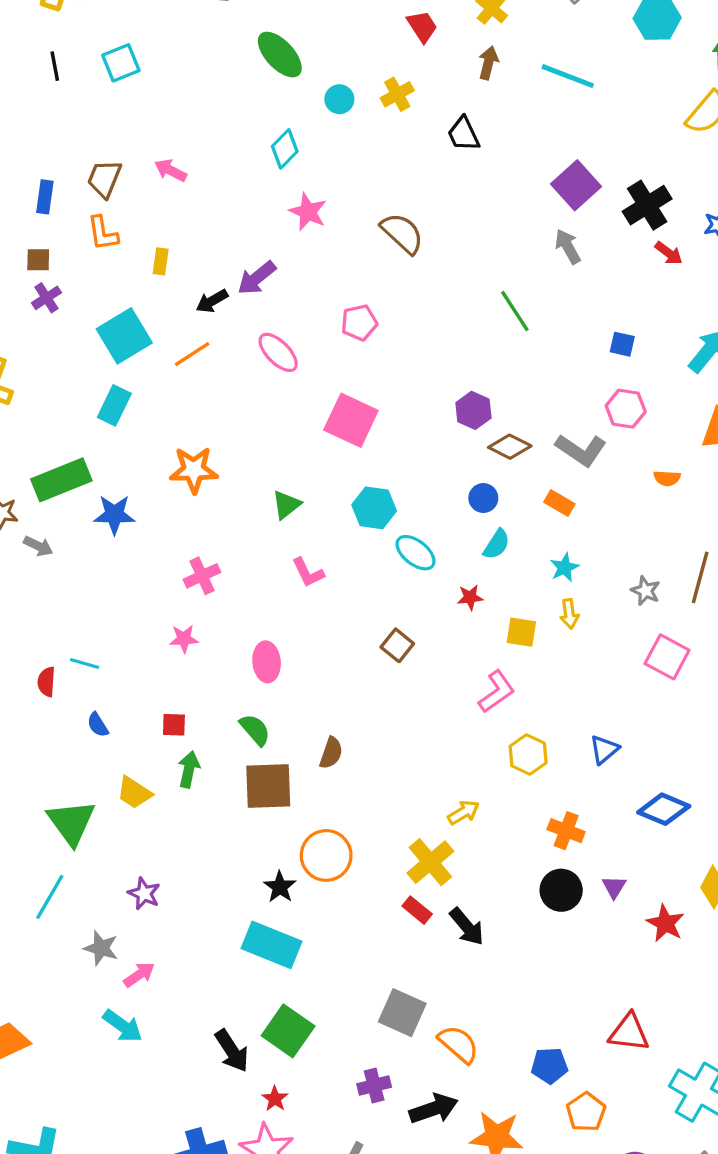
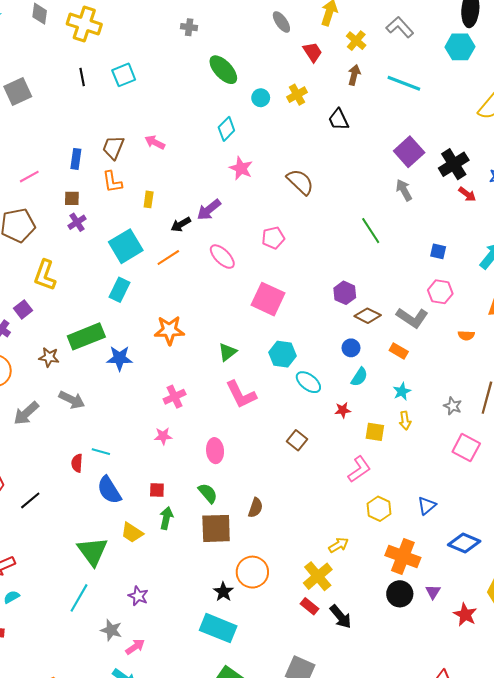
gray arrow: (38, 546) -> (72, 400), moved, size x1.4
pink L-shape: (308, 572) -> (241, 395), size x1.5
blue semicircle: (98, 725) -> (109, 490), size x1.8
orange cross: (566, 831) -> (403, 556), size x1.5

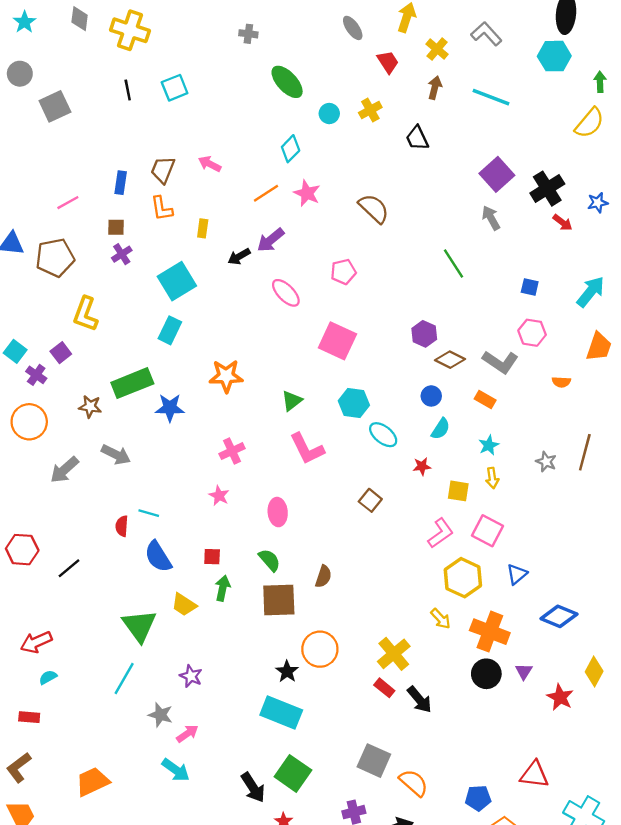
orange line: (168, 258) -> (266, 193), moved
pink star: (163, 436) -> (219, 496), turned 30
pink square: (466, 448) -> (487, 531), moved
yellow hexagon: (379, 509) -> (463, 578), size x1.4
yellow arrow: (339, 545) -> (441, 619), moved, turned 78

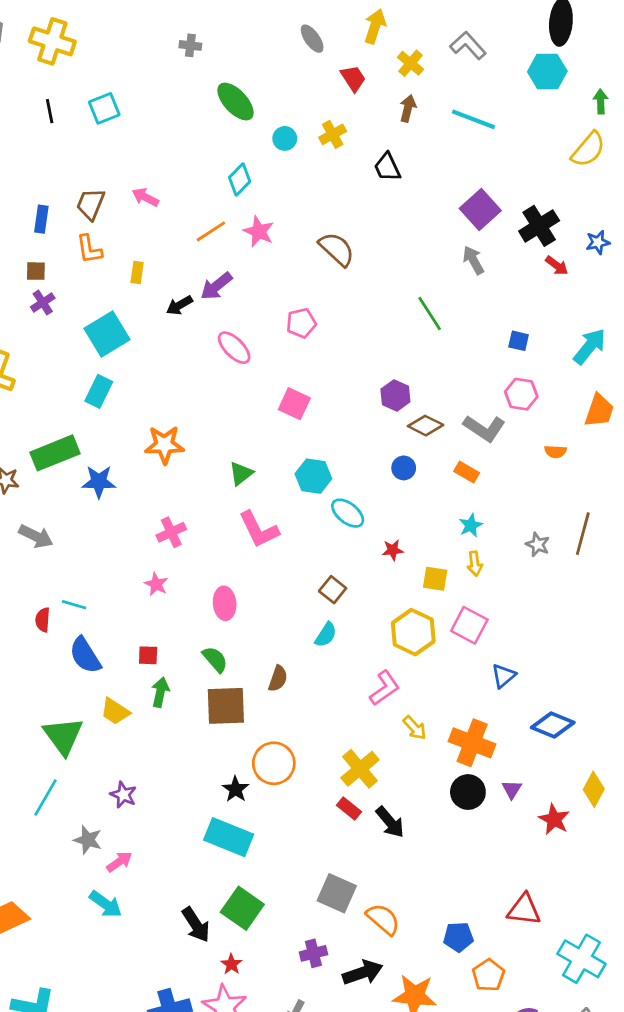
pink square: (337, 341) -> (294, 404), size x0.7
cyan semicircle: (441, 429) -> (326, 635), moved
pink L-shape: (441, 533) -> (385, 688), moved
yellow hexagon: (463, 578) -> (413, 632), moved

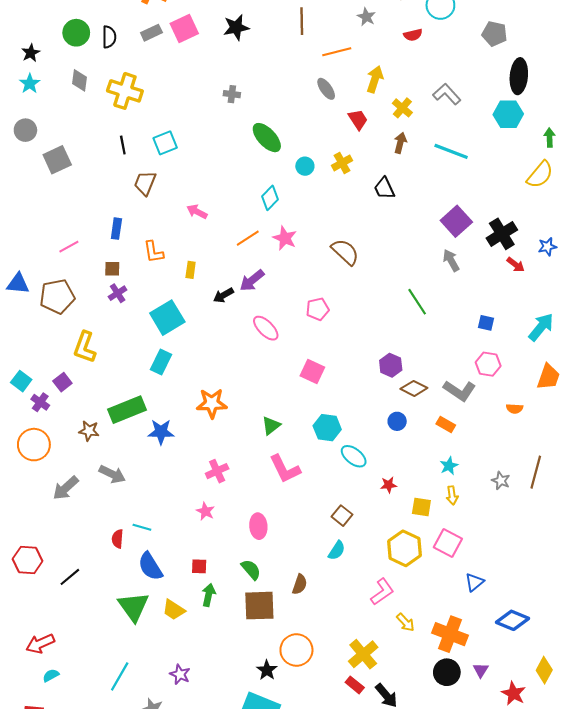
brown trapezoid: (91, 204) -> (145, 183), moved
green triangle: (63, 736) -> (133, 607), moved

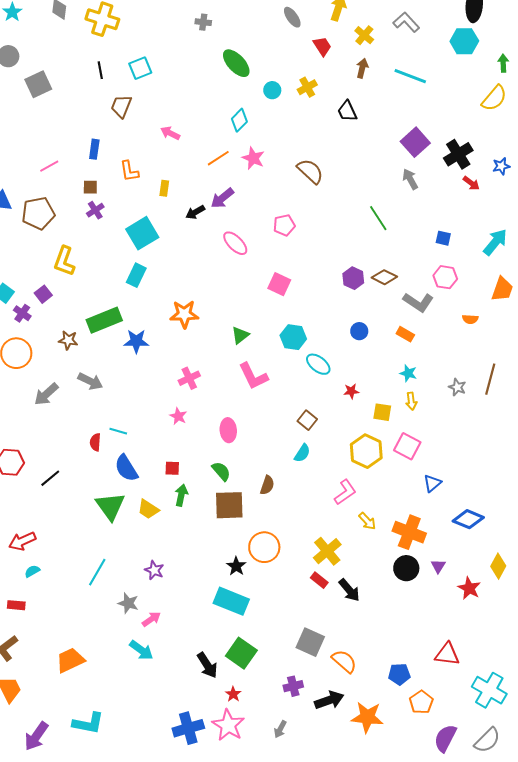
brown diamond: (414, 388) -> (384, 277), moved
cyan star: (449, 466) -> (408, 373), turned -30

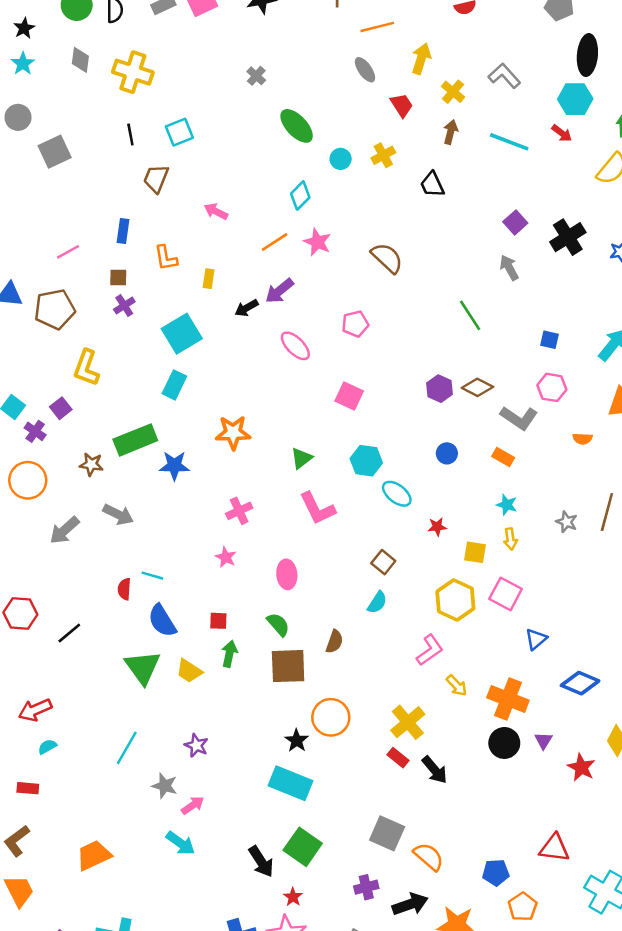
gray cross: (203, 22) -> (256, 76), turned 35
purple square: (415, 142) -> (515, 222), size x0.7
red arrow: (471, 183) -> (562, 133), moved

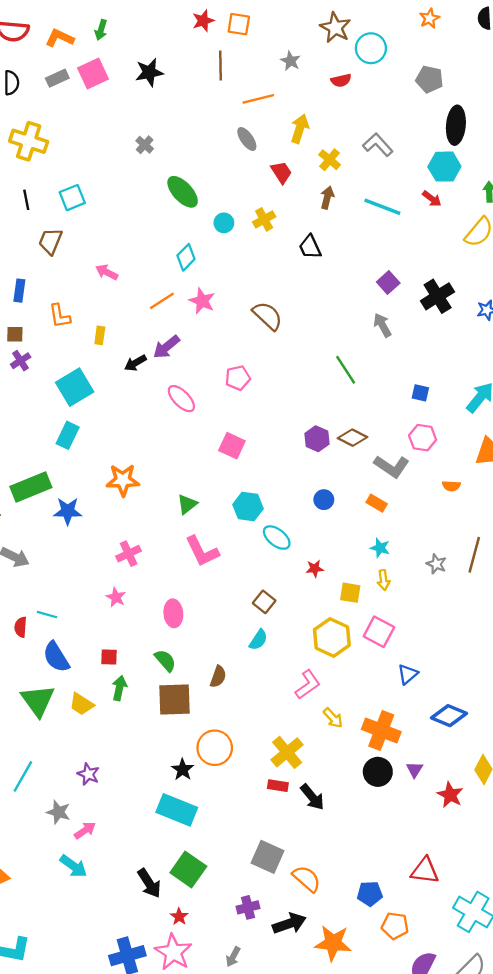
red rectangle: (398, 758) -> (278, 786), turned -30
orange pentagon: (523, 907) -> (395, 926), turned -30

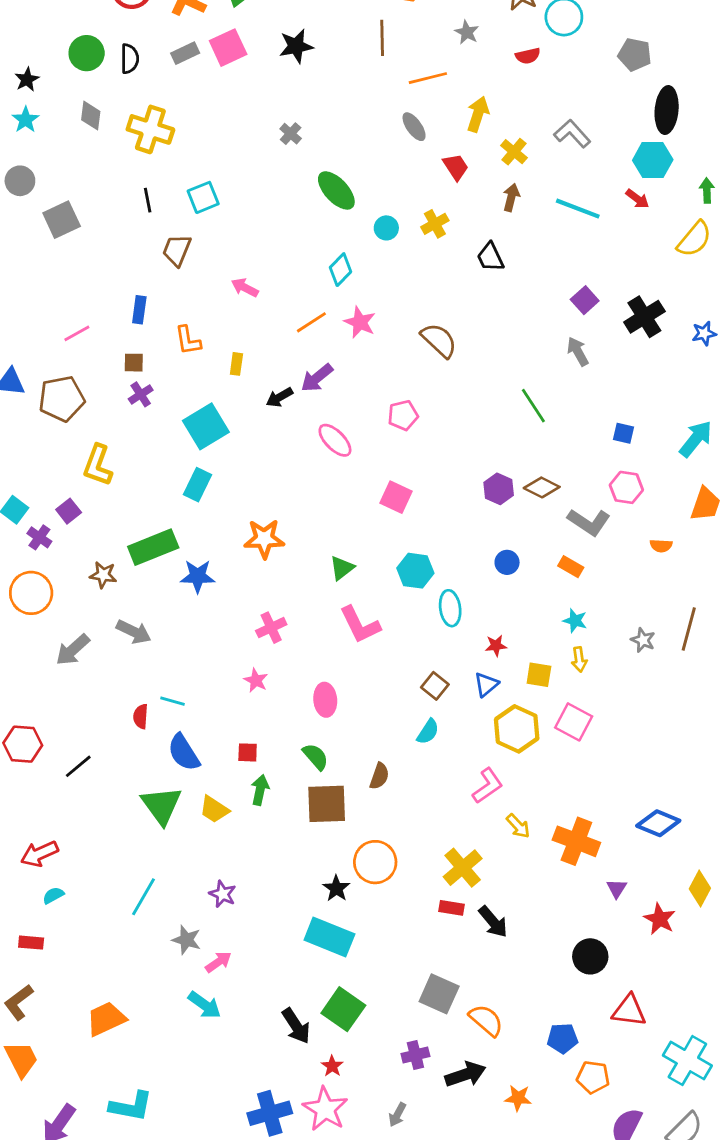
cyan ellipse: (277, 538) -> (450, 608), turned 44
blue triangle: (408, 674) -> (486, 684), moved
black circle: (378, 772) -> (590, 956), moved
orange star: (333, 943) -> (518, 1098), size x0.6

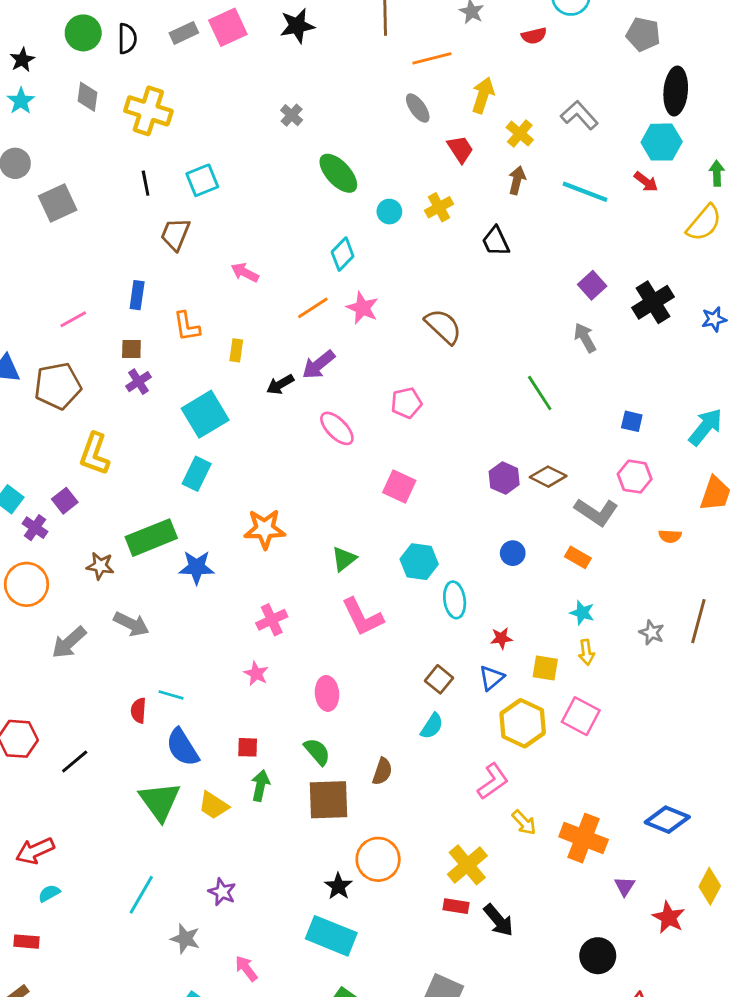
pink arrow: (218, 962) -> (246, 968), moved, turned -92

